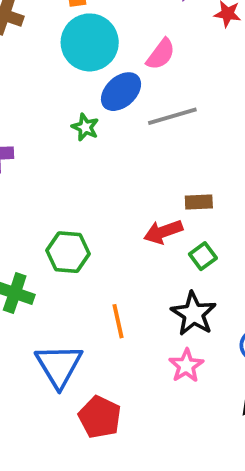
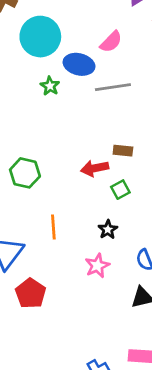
cyan circle: (90, 42) -> (40, 37), moved
blue ellipse: (121, 92) -> (79, 64), turned 48
black star: (194, 314) -> (108, 230), size x0.6

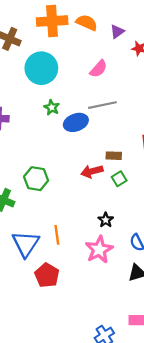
blue ellipse: (79, 64) -> (76, 122), moved, turned -30
green square: (120, 190) -> (119, 179), moved
orange line: (53, 227) -> (57, 235), moved
pink star: (97, 266) -> (99, 250), size x1.4

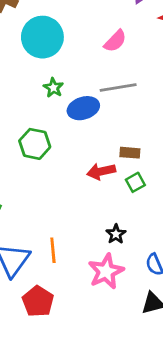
green hexagon: (36, 179) -> (35, 144), moved

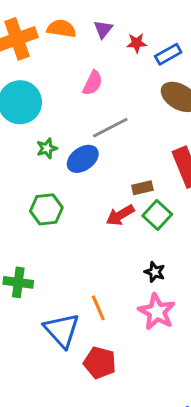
green star: (53, 88) -> (47, 148), turned -30
green square: (135, 182) -> (157, 215), size x1.4

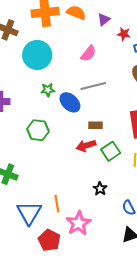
blue ellipse: (83, 159) -> (70, 102), turned 65
brown rectangle: (142, 188) -> (95, 125), moved
pink star: (157, 312) -> (79, 223), moved

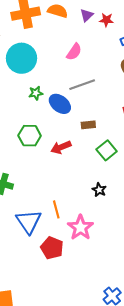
red star: (124, 34) -> (106, 20), moved
red arrow: (86, 146) -> (61, 147), moved

